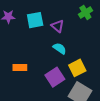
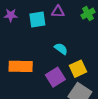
purple triangle: (57, 26) -> (58, 12), moved, turned -40
orange rectangle: (20, 68) -> (21, 66), size x1.6

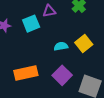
cyan semicircle: (61, 49) -> (61, 46), turned -32
yellow square: (78, 69) -> (84, 44), moved

